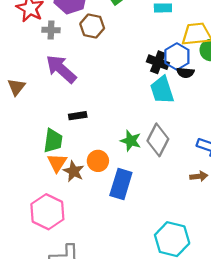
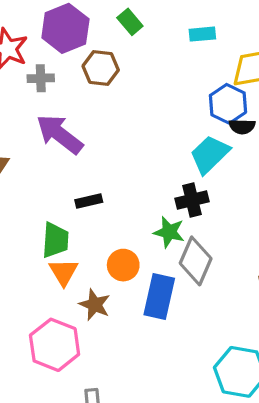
black cross: (158, 62) -> (192, 200), moved, turned -30
cyan trapezoid: (162, 90) -> (210, 154), turned 68
gray diamond: (158, 140) -> (196, 261), moved
brown star: (74, 171) -> (95, 305), moved

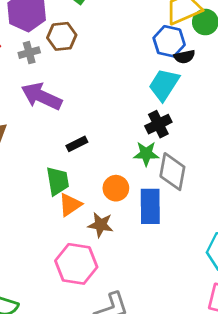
gray cross: (41, 78) -> (29, 53), moved
orange triangle: (64, 272) -> (70, 205), turned 40

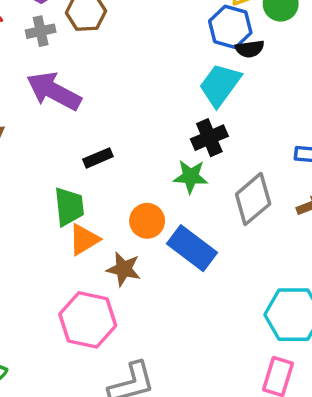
gray diamond: (172, 172) -> (253, 199), moved, turned 36
blue rectangle: (150, 206) -> (192, 248), turned -56

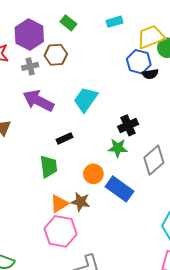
cyan trapezoid: (220, 85) -> (86, 99), moved
orange triangle: (84, 240) -> (59, 204), moved

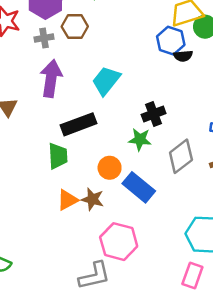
purple arrow: (38, 101) -> (51, 78), turned 68
black rectangle: (64, 138) -> (79, 124), size x1.8
pink hexagon: (61, 231) -> (119, 242), moved

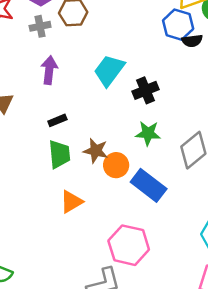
purple arrow: (51, 78) -> (49, 70), size x0.7
black cross: (154, 114) -> (146, 90), moved
black rectangle: (79, 124) -> (57, 120), moved, size x0.5
brown star: (92, 199) -> (96, 151), moved

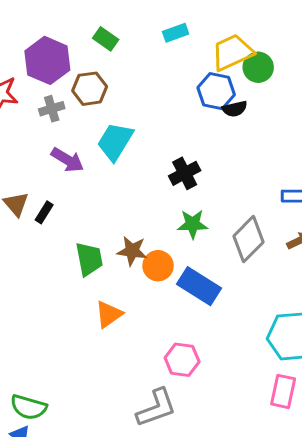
purple arrow: (49, 70) -> (67, 160), turned 120
cyan trapezoid: (109, 70) -> (115, 141), moved
black rectangle: (57, 120) -> (44, 212), moved, turned -30
pink hexagon: (129, 245) -> (182, 360), size x0.7

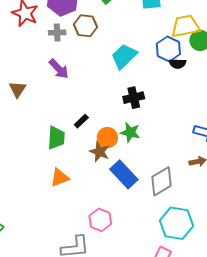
cyan trapezoid: (115, 141) -> (124, 56), moved
black rectangle: (44, 212) -> (81, 121), moved
gray diamond: (248, 239) -> (162, 181), moved
brown star: (132, 251) -> (100, 152), moved
orange circle: (158, 266) -> (107, 138), moved

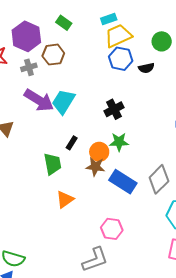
yellow trapezoid: (186, 26) -> (118, 36), moved
blue hexagon: (168, 49) -> (121, 59), moved
cyan trapezoid: (124, 56) -> (63, 102), moved
purple arrow: (59, 69) -> (39, 100), size x1.4

